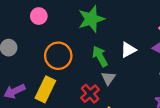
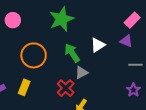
gray triangle: (108, 78) -> (81, 73), turned 32
yellow rectangle: (45, 89) -> (24, 87), size x0.7

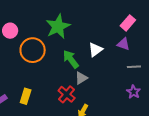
orange circle: (34, 55) -> (33, 50), moved

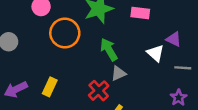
pink rectangle: (128, 23) -> (140, 13), moved, turned 49
white triangle: (96, 50) -> (155, 53), moved, turned -49

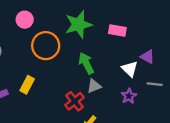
yellow rectangle: (50, 87) -> (27, 85), moved
purple star: (179, 97) -> (129, 96), moved

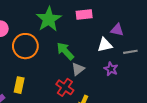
white triangle: (130, 69) -> (105, 45), turned -42

